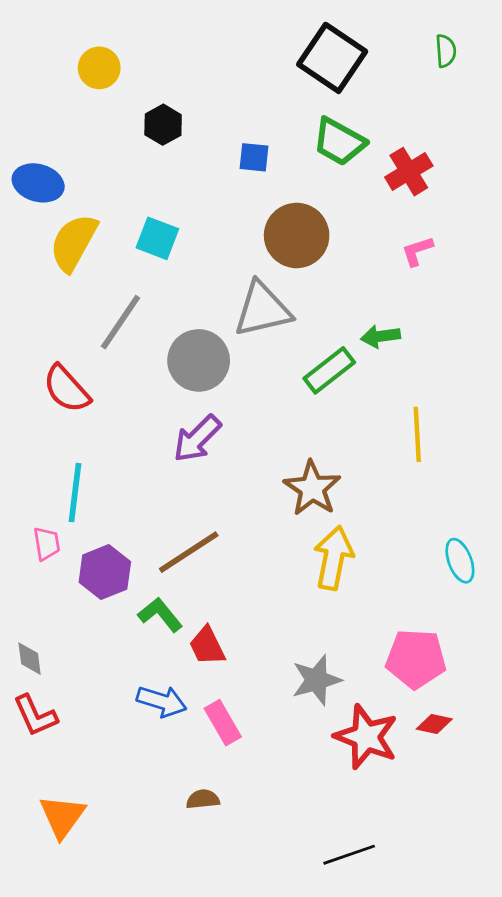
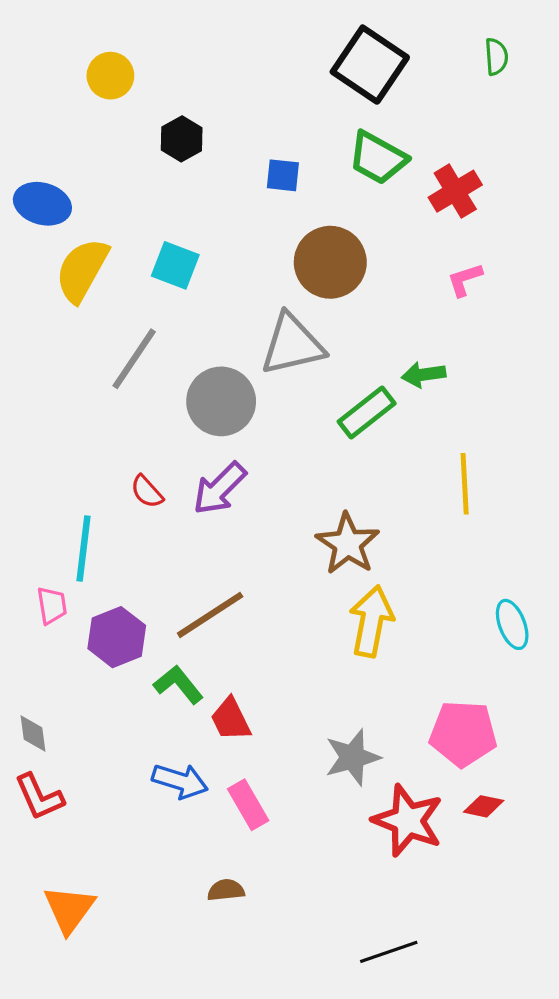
red semicircle: (67, 389) -> (147, 492), moved, size x0.6

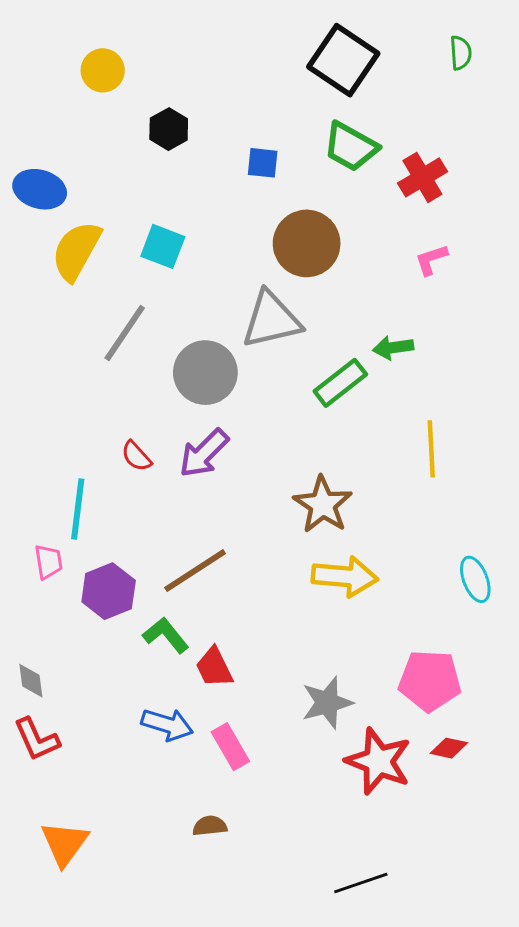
yellow arrow: (371, 621) -> (345, 576), turned 84

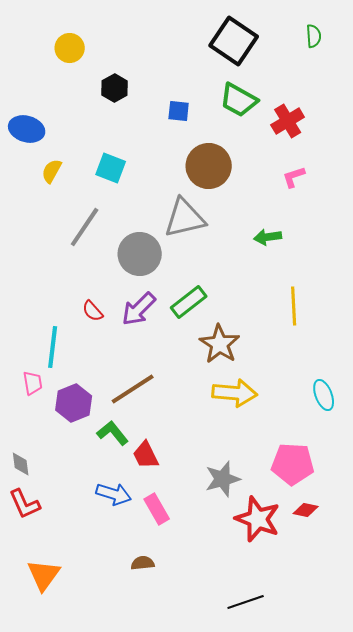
yellow semicircle: (76, 251) -> (52, 171), size x0.6
green rectangle: (340, 383) -> (189, 302), moved

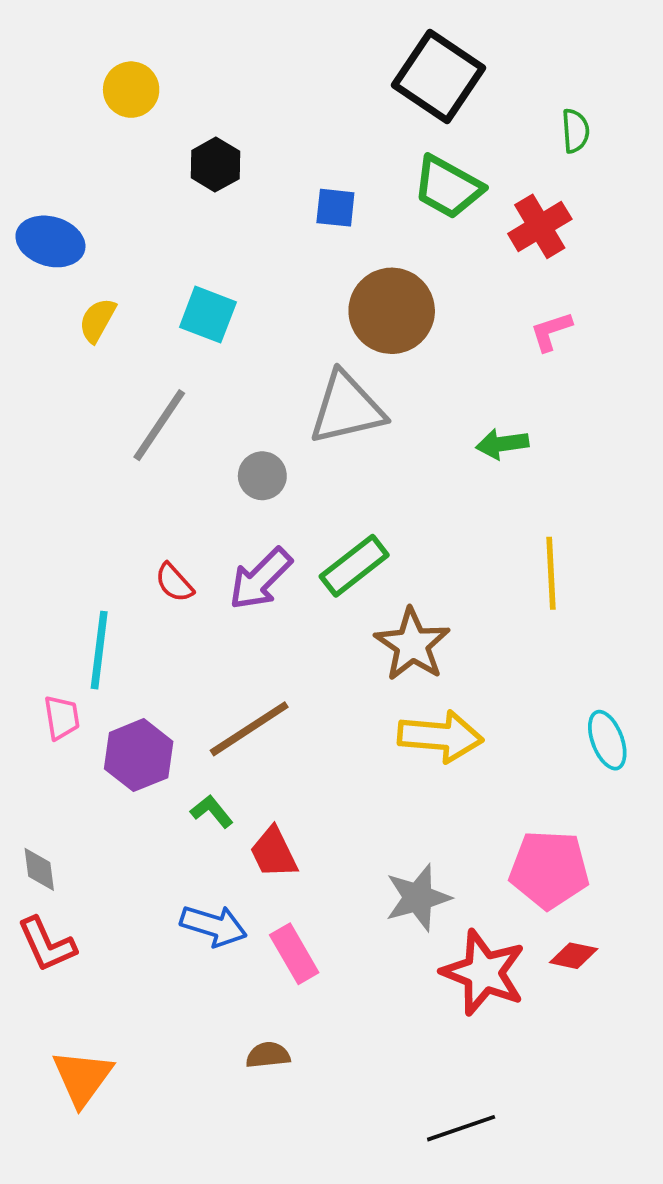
green semicircle: (314, 36) -> (575, 131), moved
gray circle: (140, 254) -> (262, 476), size x0.6
green L-shape: (113, 433) -> (212, 811), size x0.7

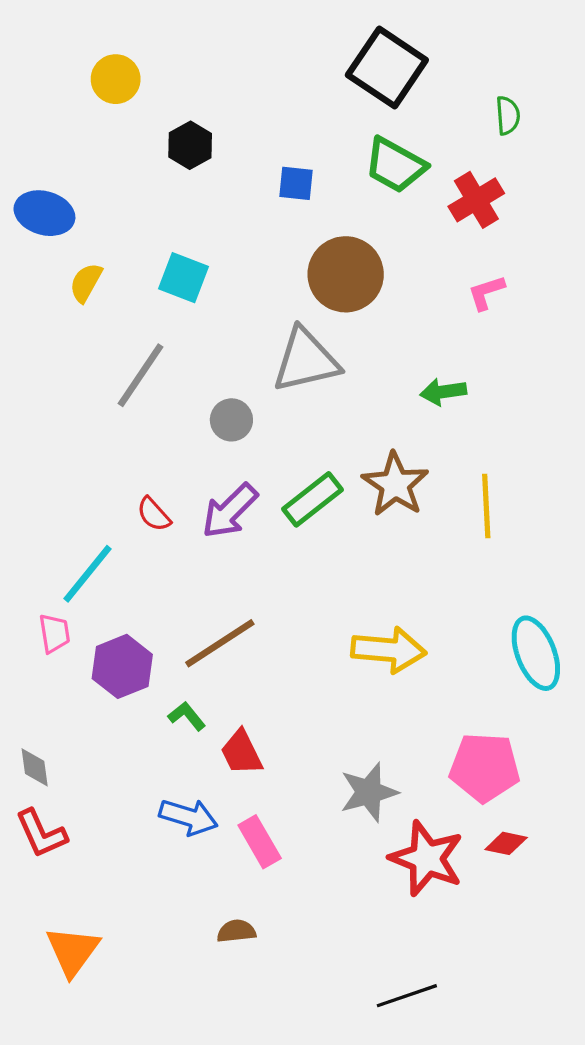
brown star: (412, 644) -> (395, 484), moved
cyan line: (99, 650) -> (88, 574), turned 32
cyan ellipse: (607, 740) -> (536, 653), size x1.4

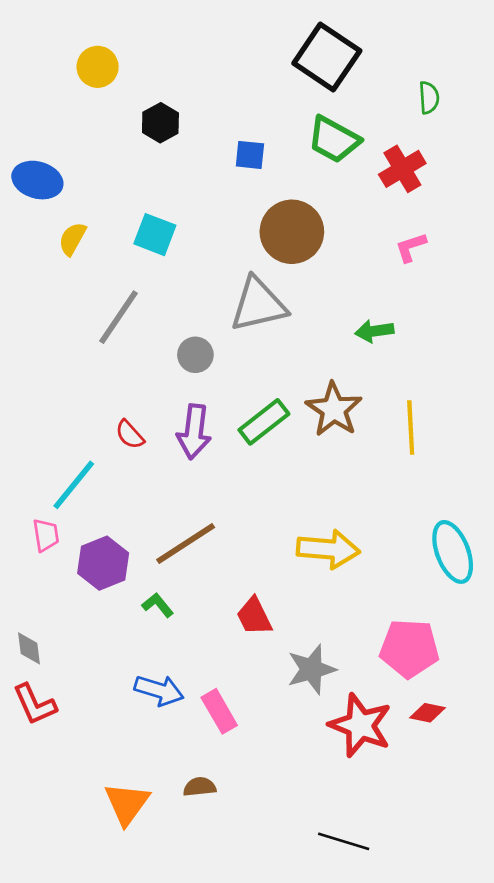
purple arrow: (230, 511) -> (194, 432), turned -38
red trapezoid: (241, 752) -> (254, 616), moved
orange triangle: (73, 951) -> (127, 804), moved
black line: (407, 996) -> (344, 841), turned 36

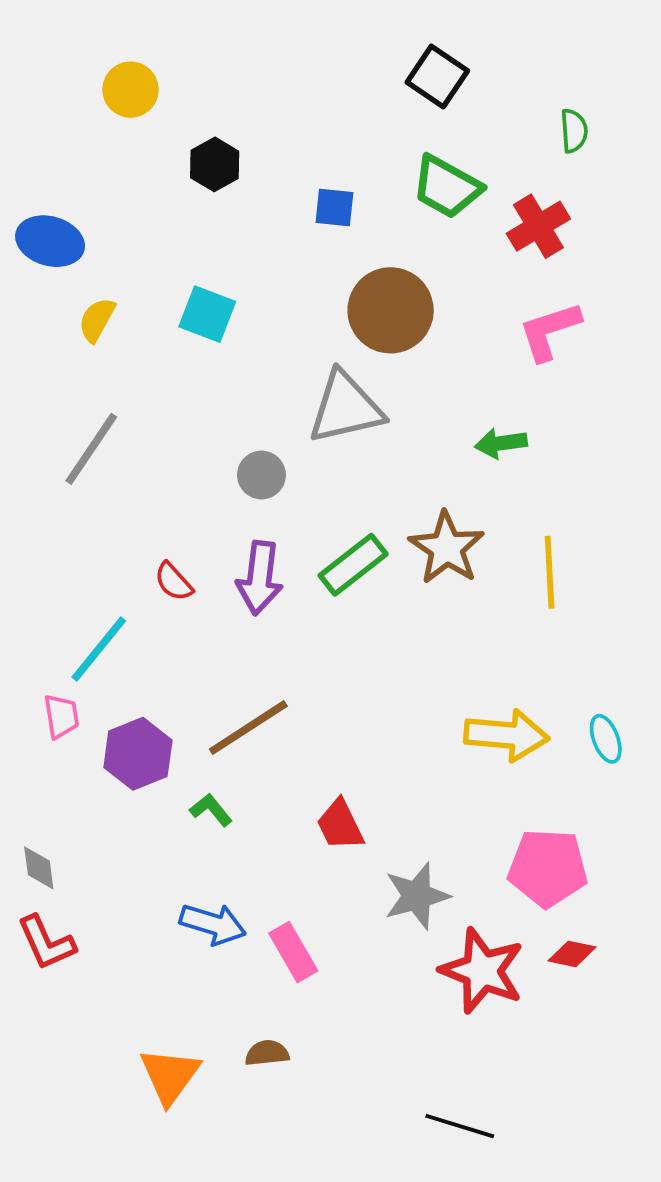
black square: (327, 57) -> (437, 77), size x0.7
pink L-shape: (411, 247) -> (550, 331), size x1.5
gray line: (119, 317) -> (91, 449), moved
yellow arrow: (328, 549) -> (507, 735), moved
cyan ellipse: (453, 552) -> (606, 739), size x0.6

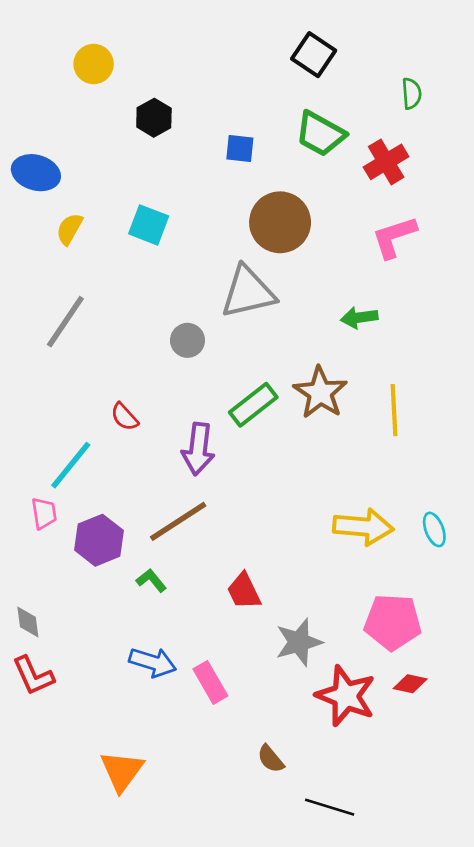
purple arrow: (260, 578) -> (198, 449), moved
brown semicircle: (267, 1053) -> (271, 759), moved, turned -124

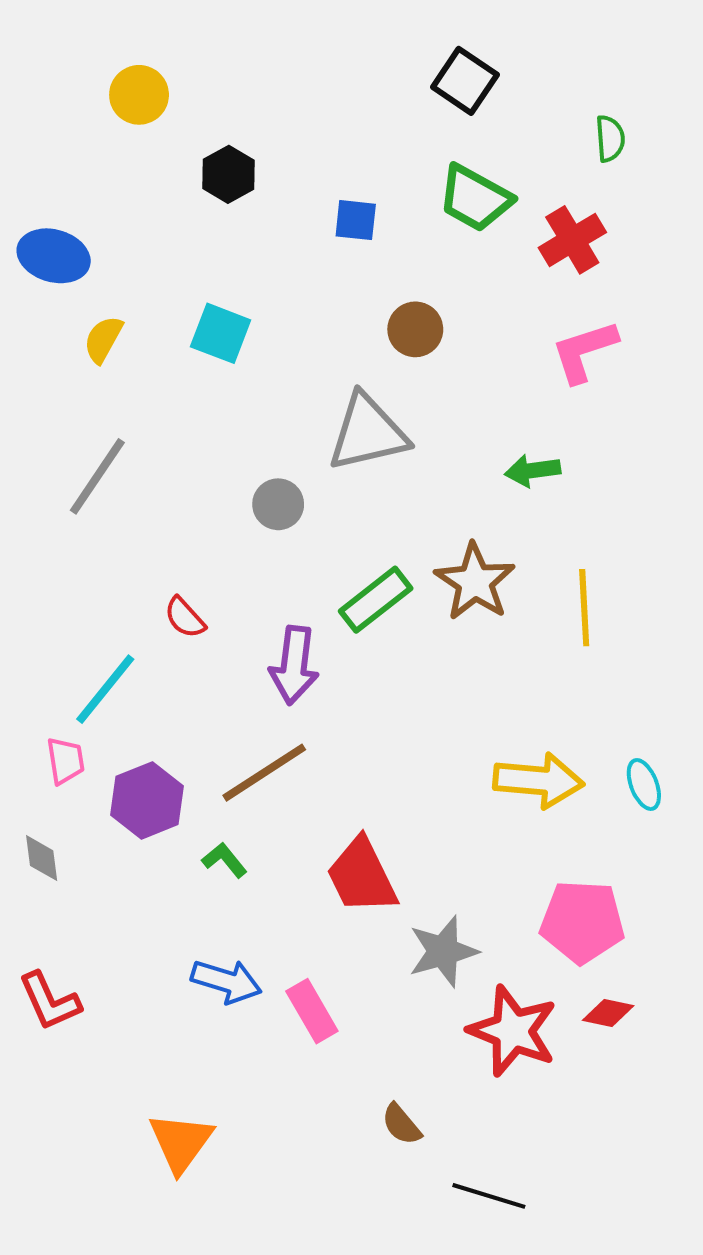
brown circle: (280, 222) -> (415, 329), size x0.6
red trapezoid: (244, 591) -> (362, 876), size x1.4
gray diamond: (28, 622) -> (42, 858), moved

